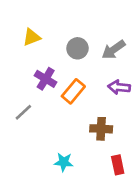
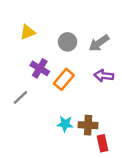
brown cross: (101, 129) -> (88, 125), moved
cyan star: (64, 162) -> (65, 124), moved

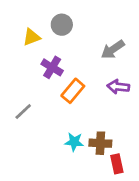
gray circle: (68, 42) -> (62, 25), moved
purple cross: (40, 68) -> (52, 67), moved

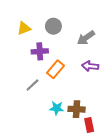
gray circle: (62, 25) -> (53, 26), moved
purple cross: (52, 67) -> (40, 51), turned -35
gray line: (23, 112) -> (32, 85), moved

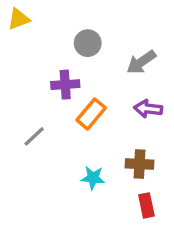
yellow triangle: (24, 28) -> (19, 19), moved
gray line: (32, 85) -> (34, 136), moved
brown cross: (77, 109) -> (140, 164), moved

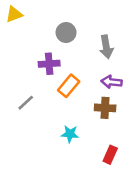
gray arrow: (141, 62) -> (106, 47), turned -65
brown cross: (140, 164) -> (105, 108), moved
red rectangle: (146, 205) -> (110, 155), turned 36

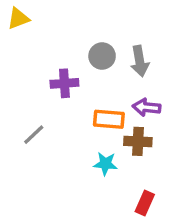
gray circle: (66, 33) -> (102, 56), moved
orange rectangle: (69, 86) -> (109, 119), moved, turned 55
cyan star: (70, 134) -> (105, 164), moved

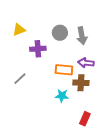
yellow triangle: (18, 18) -> (19, 30), moved

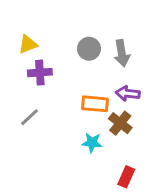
purple cross: (38, 49) -> (40, 73), moved
brown cross: (81, 83) -> (120, 123), turned 35

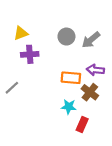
gray arrow: (122, 53) -> (91, 40), turned 60
gray line: (29, 117) -> (12, 88), moved
red rectangle: (126, 177) -> (82, 124), moved

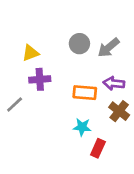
yellow triangle: (21, 33) -> (30, 53), moved
purple cross: (30, 54) -> (40, 79), moved
brown cross: (90, 92) -> (119, 111), moved

